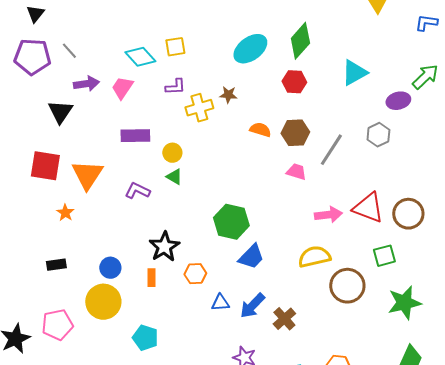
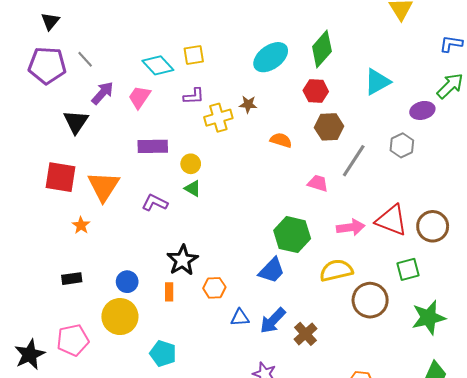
blue L-shape: (426, 23) -> (451, 44), moved
purple arrow: (86, 84) -> (103, 93), turned -40
brown hexagon: (295, 133) -> (329, 127), moved
green hexagon: (231, 222) -> (292, 235), moved

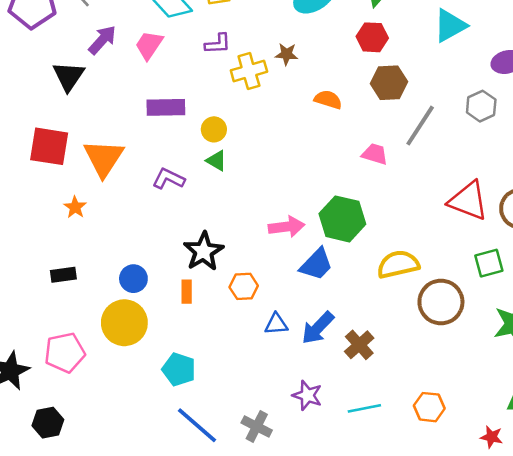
pink arrow: (351, 227) -> (287, 227), moved

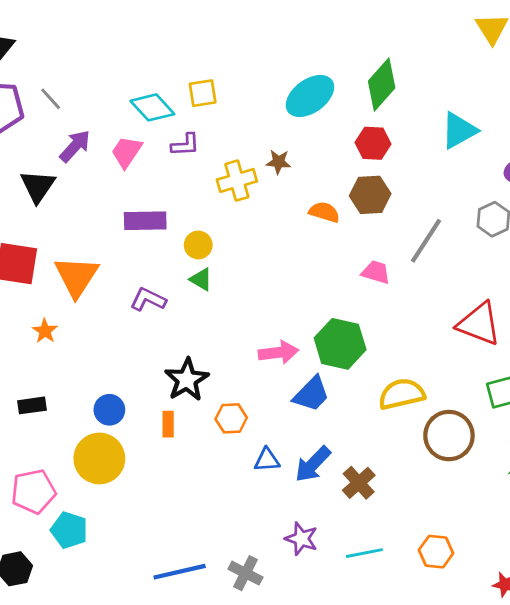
purple L-shape: (218, 44) -> (185, 145), moved
brown hexagon: (389, 83) -> (370, 195), moved
cyan pentagon: (179, 369) -> (69, 530), moved
blue line: (197, 425) -> (180, 572), turned -54

